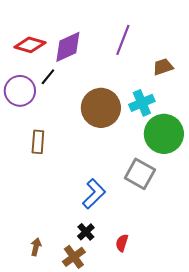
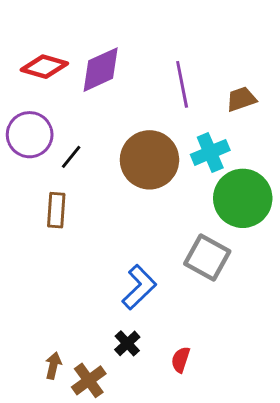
purple line: (123, 40) -> (182, 84), moved, turned -32
black line: (48, 77) -> (71, 157), moved
brown cross: (74, 257) -> (89, 380), moved

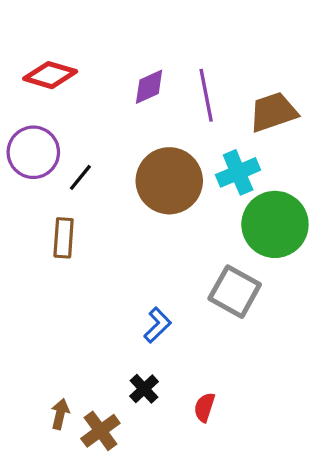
purple diamond: (101, 70) -> (149, 87), moved, size x0.7
brown trapezoid: (241, 99) -> (273, 112), size x1.4
blue L-shape: (139, 287) -> (158, 325), size x0.7

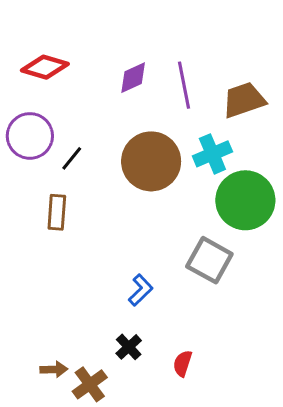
brown arrow: (60, 414) -> (54, 369), turned 75

